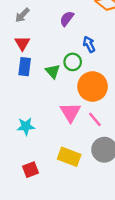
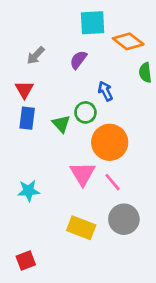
gray arrow: (22, 15) -> (36, 55), moved
red square: (30, 170) -> (26, 260), moved

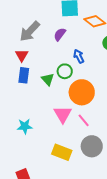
gray arrow: (36, 55) -> (30, 31), size x1.6

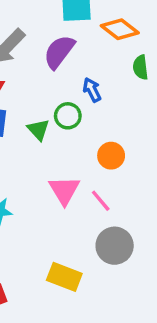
purple semicircle: (60, 34) -> (59, 52), size x1.5
orange circle: (82, 92) -> (111, 156), moved, size x0.6
yellow rectangle: (62, 152) -> (64, 277), moved

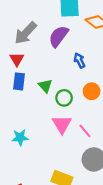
green circle: (68, 116) -> (64, 98), moved
orange circle: (111, 156) -> (92, 91), moved

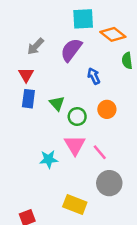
gray arrow: (26, 33) -> (36, 46), size x0.7
cyan star: (20, 137) -> (49, 159), moved

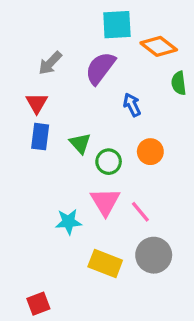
yellow rectangle: (75, 205) -> (105, 264), moved

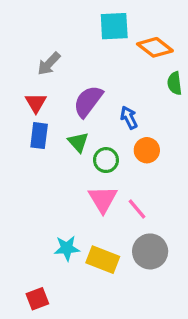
purple semicircle: (100, 68) -> (88, 101), moved
blue arrow: (132, 105) -> (129, 118), moved
cyan star: (68, 222) -> (67, 248), moved

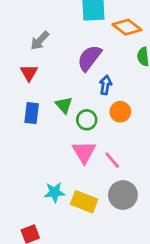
purple semicircle: (88, 101) -> (89, 58), moved
blue arrow: (129, 118) -> (106, 85), turned 36
blue rectangle: (39, 136) -> (32, 113), moved

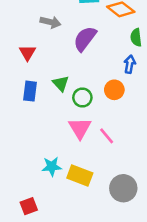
gray arrow: (40, 41) -> (50, 22), moved, turned -120
blue arrow: (106, 85) -> (130, 64), moved
gray circle: (123, 195) -> (123, 188), moved

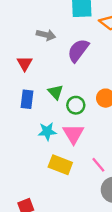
pink line: (107, 136) -> (98, 165), moved
cyan star: (52, 167) -> (47, 131), moved
yellow rectangle: (80, 175) -> (60, 165), moved

